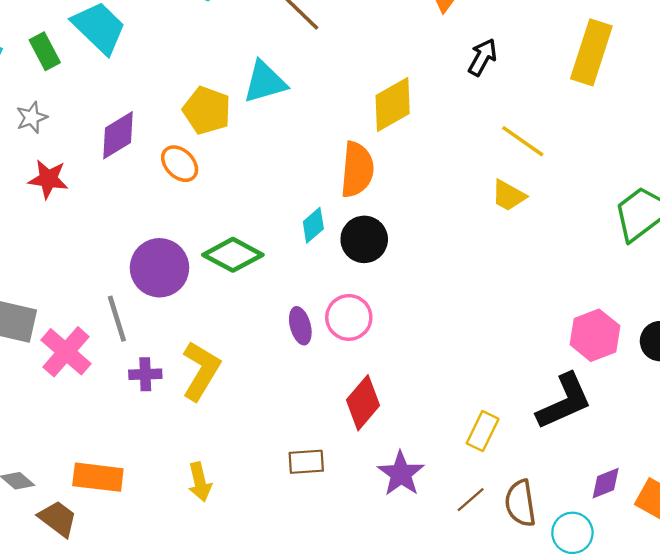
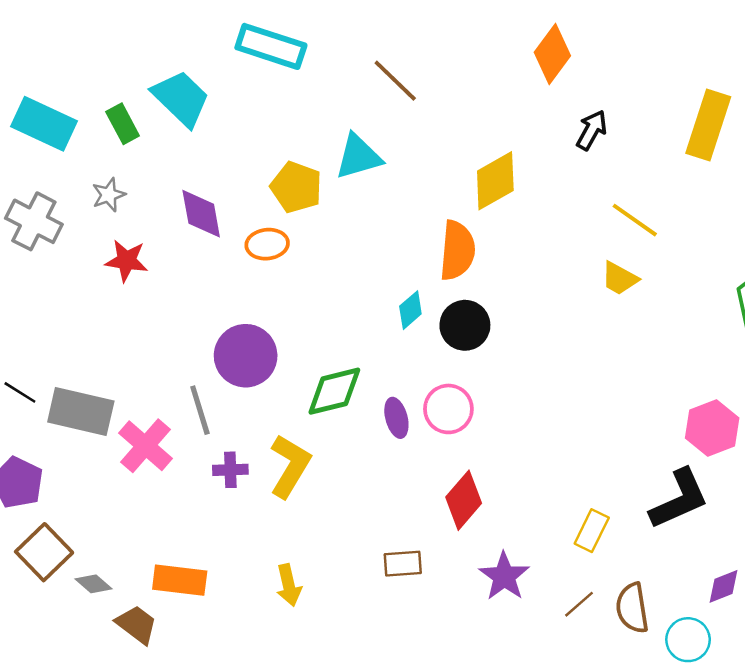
purple diamond: (118, 135) -> (201, 214), turned -69
orange ellipse: (180, 164) -> (267, 244), turned -51
green diamond: (233, 255) -> (334, 391), moved, turned -42

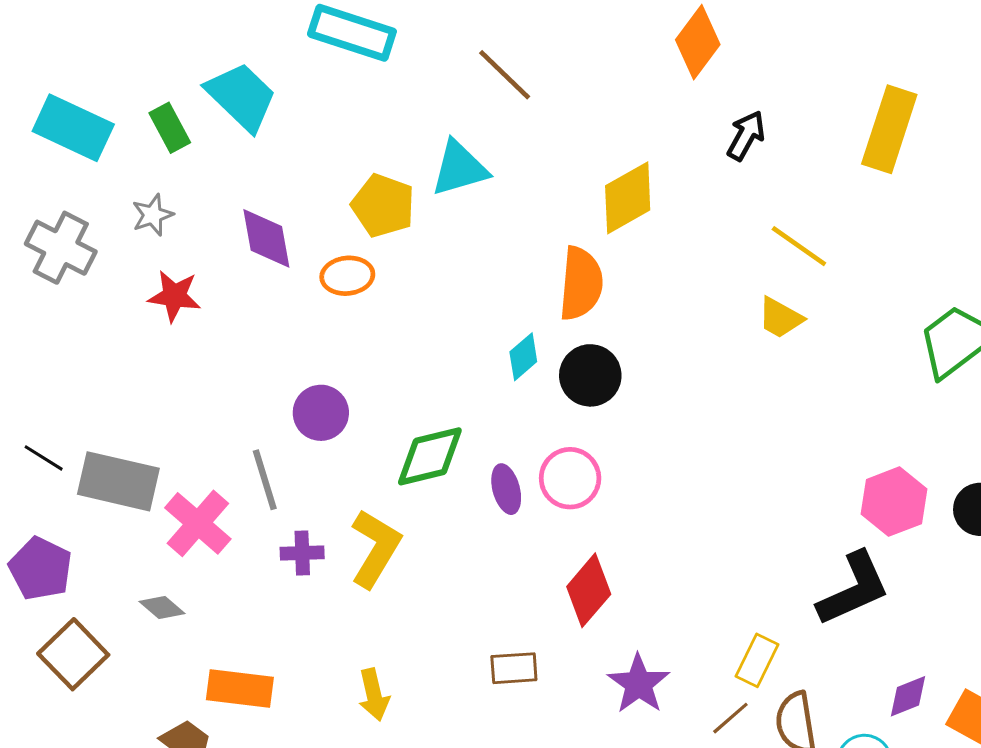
purple circle: (246, 356) -> (321, 413), size x0.7
yellow rectangle: (592, 531) -> (757, 660), moved
gray diamond: (93, 584) -> (162, 607), moved

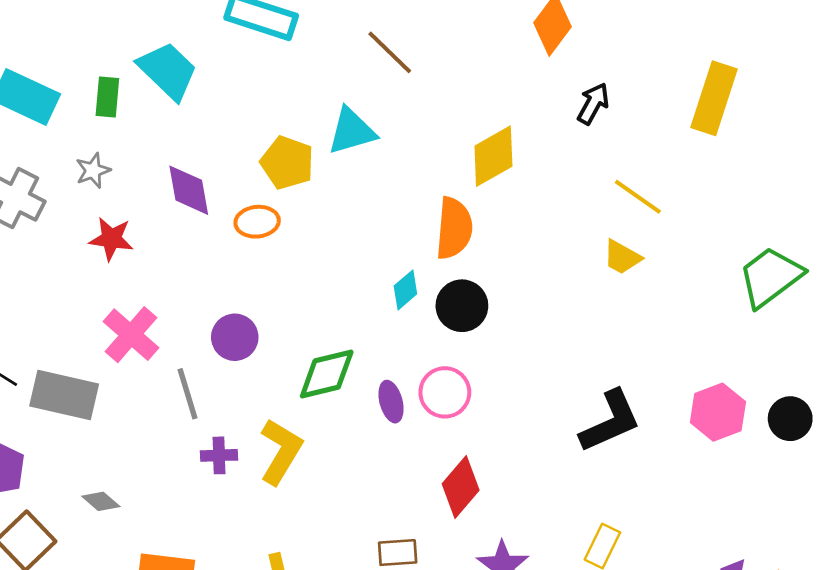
green rectangle: (170, 128) -> (107, 97), turned 33
pink cross: (198, 523) -> (131, 335), moved
black L-shape: (854, 589) -> (610, 421), moved

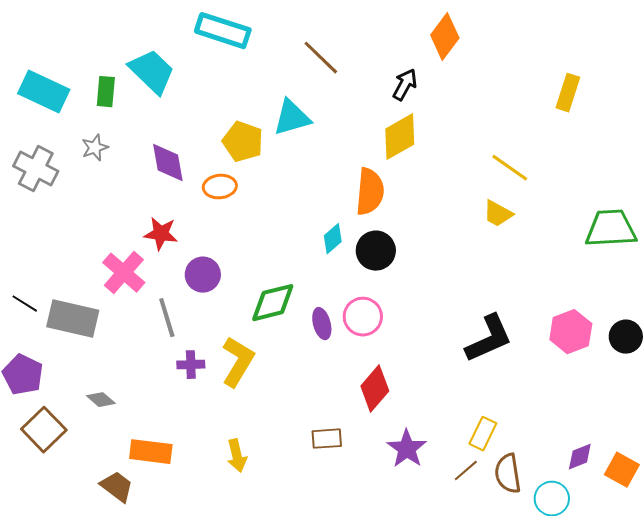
yellow rectangle: (714, 98) -> (568, 93), size x0.7
black arrow: (593, 104) -> (405, 85), moved
red star: (111, 239) -> (161, 234), moved
green trapezoid: (770, 277) -> (611, 229), turned 34

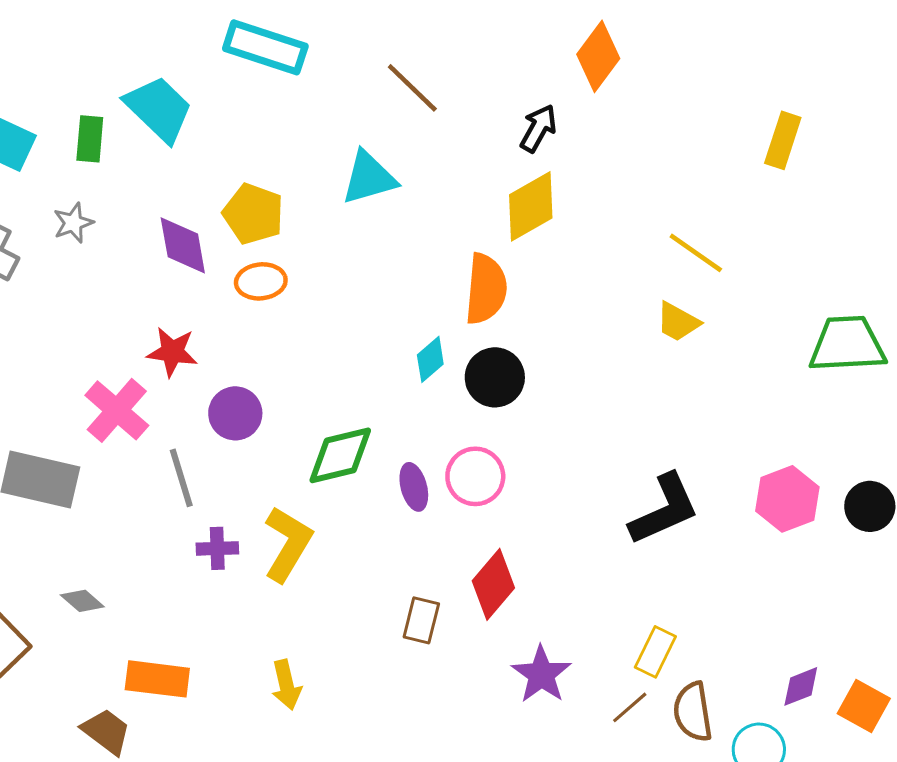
yellow pentagon: (243, 142) -> (253, 214), moved
brown rectangle: (327, 439) -> (421, 620), moved, turned -72

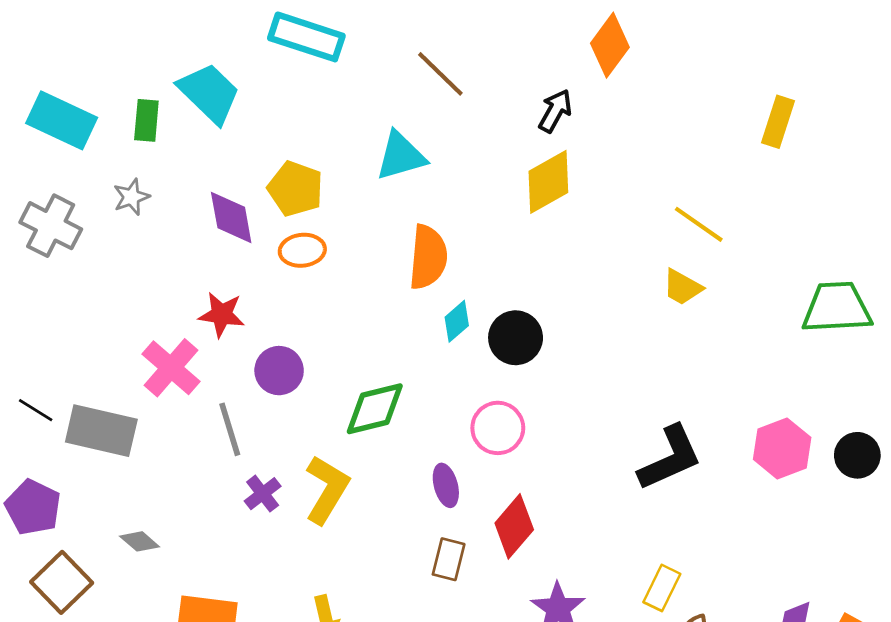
orange semicircle: (486, 289) -> (428, 257), moved
purple ellipse: (414, 487) -> (446, 485), moved
purple cross: (217, 548) -> (263, 494), turned -36

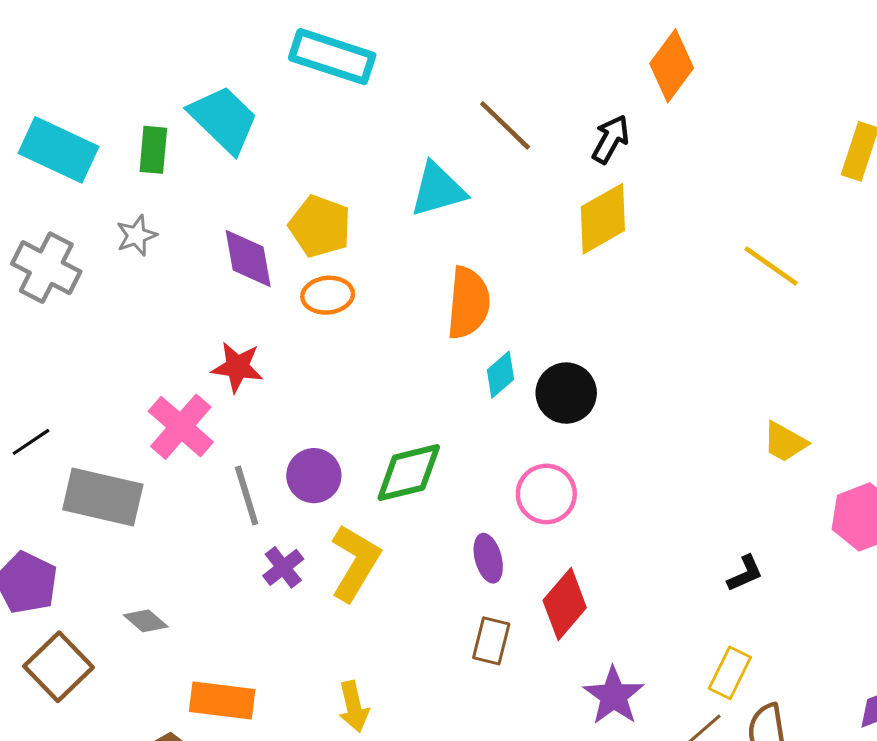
brown line: (440, 74) -> (505, 125), moved
yellow trapezoid: (682, 287) -> (785, 442), moved
purple circle: (279, 371) -> (314, 476), moved
black line: (36, 410) -> (31, 442), moved, turned -66
black L-shape: (670, 458) -> (745, 573), moved, size x0.5

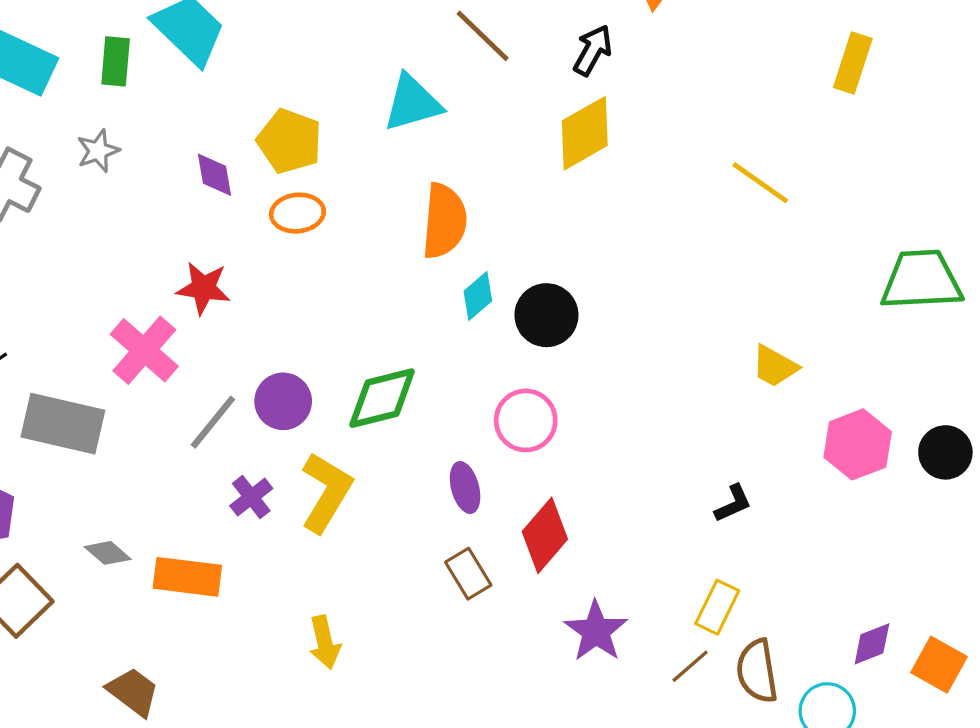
purple diamond: (248, 258) -> (215, 175), size x0.7
gray line: (247, 495) -> (213, 422), turned 56
brown rectangle: (491, 641) -> (468, 574), turned -45
orange rectangle: (222, 700) -> (187, 577), moved

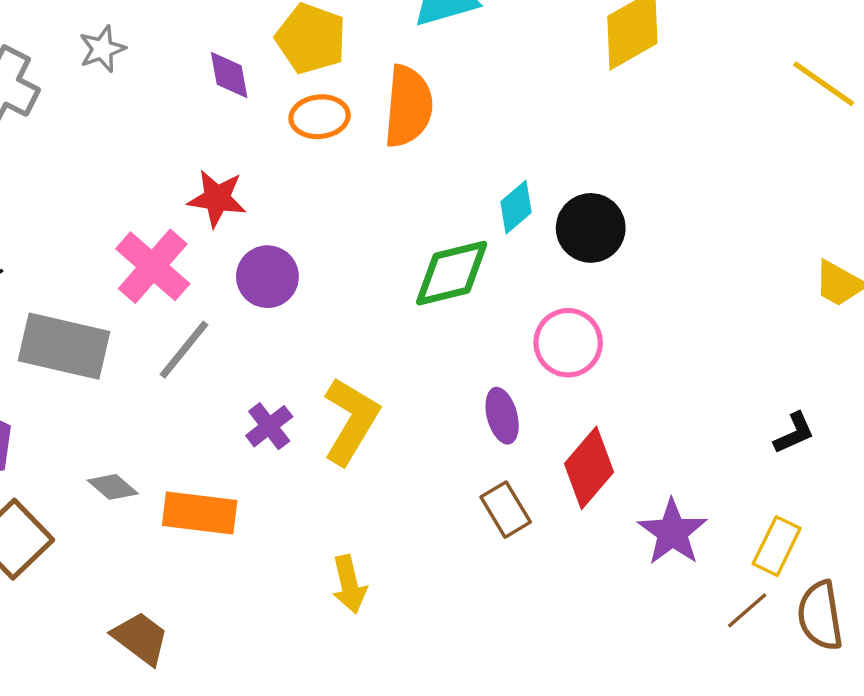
orange semicircle: (444, 221) -> (408, 106), moved
green diamond: (382, 398) -> (452, 273), moved
purple circle: (283, 401) -> (267, 277), moved
gray line: (213, 422) -> (184, 350), moved
purple star: (596, 631) -> (672, 532), moved

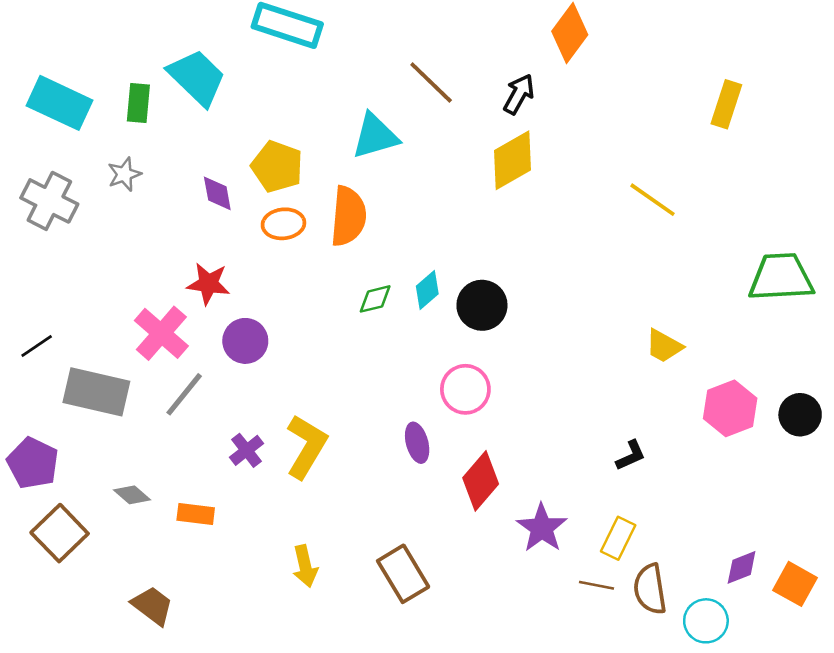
green diamond: (452, 273) -> (375, 299), moved, size x0.6
brown rectangle: (506, 510) -> (403, 574), moved, size x1.4
orange rectangle: (200, 513) -> (196, 514), size x0.7
brown line: (747, 610) -> (596, 585), turned 52

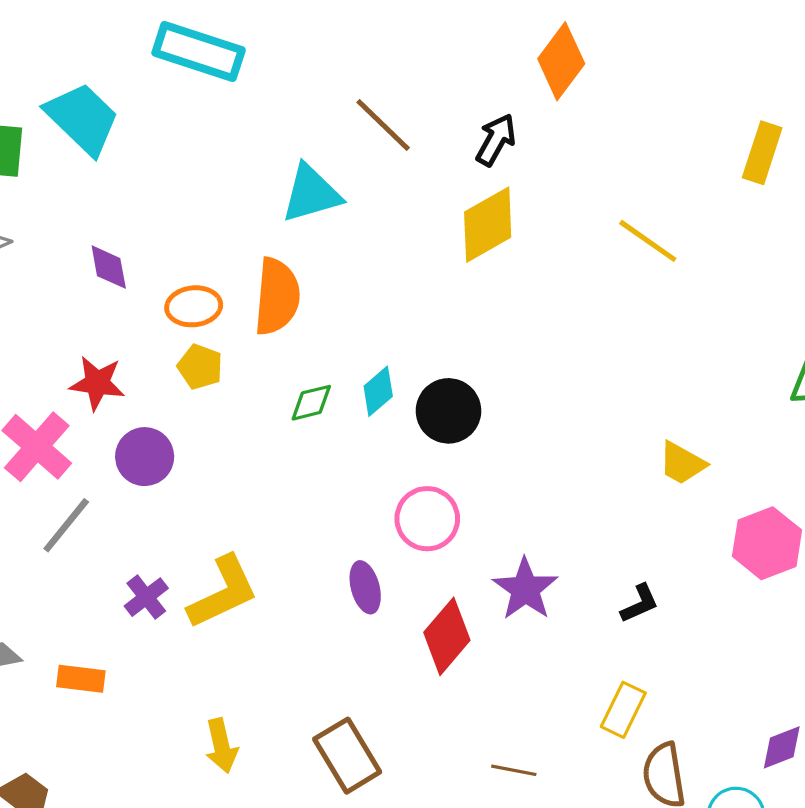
yellow pentagon: (277, 167) -> (200, 367), moved, size x0.7
yellow line: (652, 200) -> (648, 241), moved
yellow L-shape: (306, 447) -> (223, 592), turned 34
purple star: (542, 528) -> (525, 589), moved
brown line: (596, 585) -> (514, 770), moved

